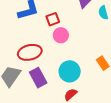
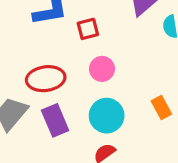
pink circle: (61, 35) -> (102, 69), moved

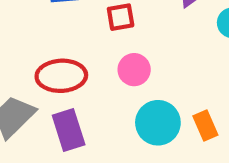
cyan circle: (107, 116) -> (158, 123), moved

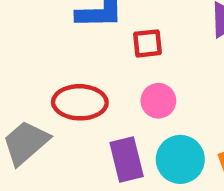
purple rectangle: (69, 130) -> (127, 160), moved

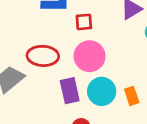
pink circle: (158, 101) -> (90, 56), size x1.5

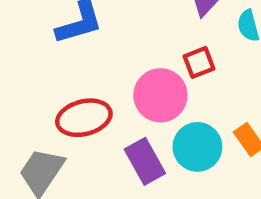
red square: (84, 22) -> (199, 62), moved

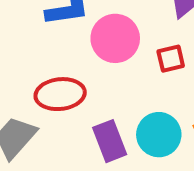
pink circle: (160, 95) -> (115, 38), moved

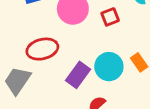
purple rectangle: (110, 141) -> (78, 75), turned 65

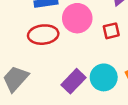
red ellipse: (42, 49) -> (43, 35), moved

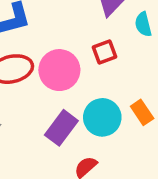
pink circle: (77, 18) -> (59, 70), moved

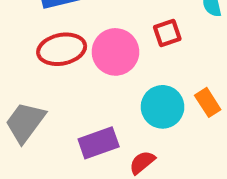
purple rectangle: (61, 128) -> (99, 143), moved, turned 32

